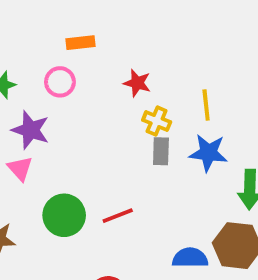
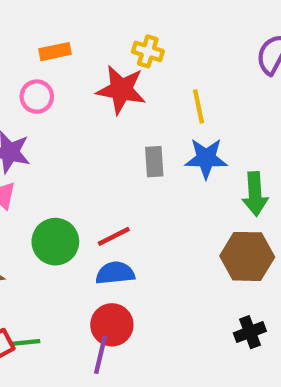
red star: (137, 83) -> (121, 90), size x1.6
yellow cross: (157, 121) -> (148, 51), moved
blue semicircle: (190, 258) -> (115, 273), moved

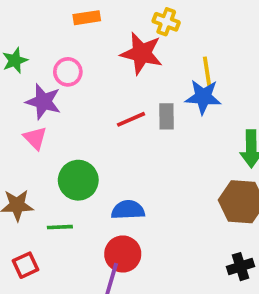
pink circle: (37, 97) -> (68, 72), moved
blue star: (206, 158) -> (203, 97), moved
red line: (114, 236) -> (131, 119), moved
green line: (25, 342) -> (60, 227), moved

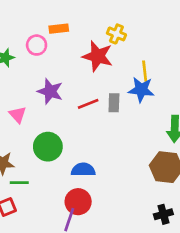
pink circle: (68, 72) -> (37, 45), moved
purple star: (43, 102) -> (50, 91), moved
green line: (60, 227) -> (19, 183), moved

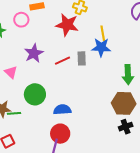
purple star: (50, 91) -> (34, 53), turned 30
green line: (19, 183) -> (14, 113), moved
black cross: (163, 214) -> (126, 127), moved

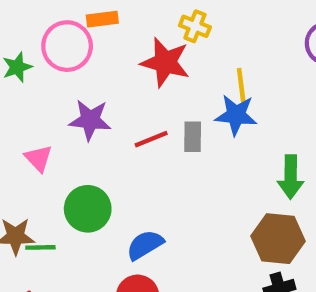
pink circle: (21, 20) -> (67, 46), size x1.5
purple star: (34, 53) -> (90, 120), turned 30
blue semicircle: (62, 110) -> (145, 245), turned -30

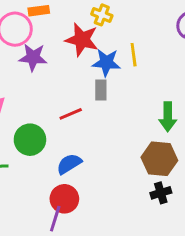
blue star: (236, 115) -> (106, 63), moved
purple star: (90, 120) -> (33, 57), moved
red line: (151, 139) -> (71, 114), moved

